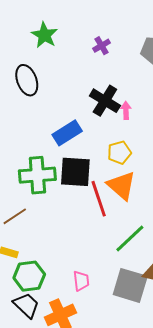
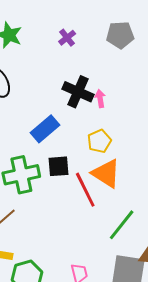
black square: (75, 172) -> (59, 166), size x0.7

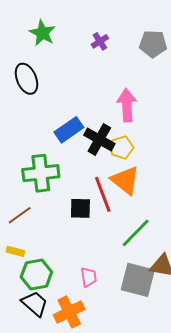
black cross: (78, 92) -> (99, 139), moved
pink arrow: (100, 99) -> (127, 105), size x1.8
black square: (59, 166) -> (80, 208), moved

